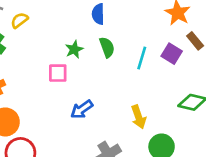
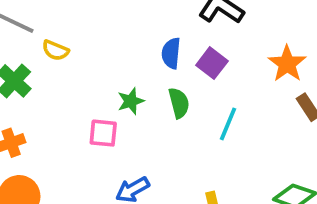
yellow semicircle: (19, 20) -> (55, 50), turned -126
purple square: (172, 54) -> (212, 63), moved

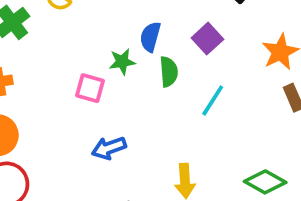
blue semicircle: (171, 53) -> (150, 37), moved

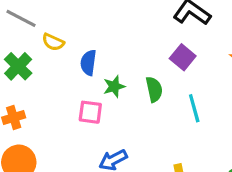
blue semicircle: (150, 37) -> (88, 63), moved
cyan line: (213, 100) -> (194, 108), turned -40

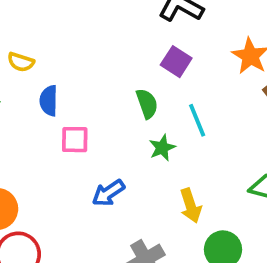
blue semicircle: (88, 63) -> (49, 101), moved
green star: (114, 86) -> (162, 148), moved

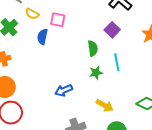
pink square: (75, 140) -> (58, 20), moved
yellow arrow: (191, 206) -> (105, 105), turned -54

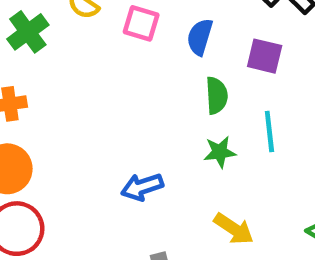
purple square: (112, 30) -> (265, 56), turned -35
blue semicircle: (42, 37) -> (200, 37), moved

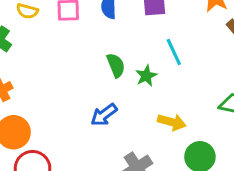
green semicircle: (217, 95) -> (116, 65), moved

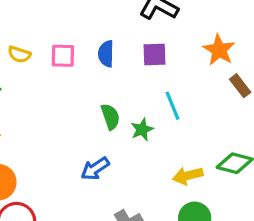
yellow arrow: (172, 122) -> (188, 176), moved, turned 148

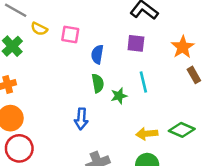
blue semicircle: (106, 54) -> (97, 54), moved
blue arrow: (95, 169) -> (81, 119), turned -60

